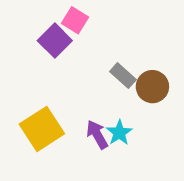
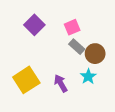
pink square: (75, 20) -> (72, 27), moved, turned 35
cyan star: (119, 133) -> (88, 76), moved

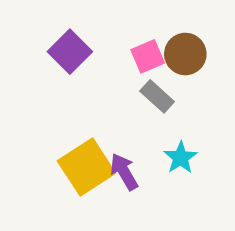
brown circle: (95, 54) -> (185, 54), moved
yellow square: (26, 80) -> (86, 167), moved

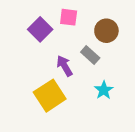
pink square: (148, 56) -> (69, 17), moved, turned 30
purple arrow: (124, 172) -> (65, 66), moved

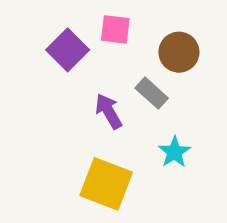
yellow square: (50, 96) -> (106, 184), moved, turned -36

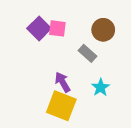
pink square: (115, 29) -> (57, 28), moved
purple arrow: (109, 111) -> (63, 82), moved

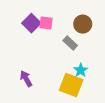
purple arrow: (63, 82) -> (26, 79), moved
yellow square: (61, 106) -> (71, 85), moved

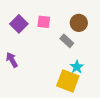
purple square: (31, 23) -> (19, 24), moved
purple arrow: (26, 79) -> (12, 60), moved

